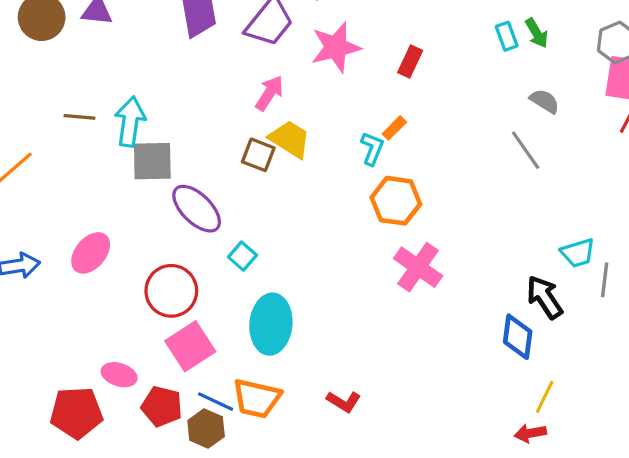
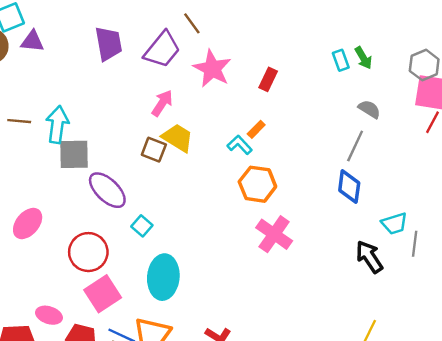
pink star: (336, 47) -> (212, 69), turned -30
cyan L-shape: (372, 149) -> (240, 145), turned -65
gray line: (526, 150) -> (355, 146), turned 60
blue diamond: (518, 337) -> (349, 187), moved

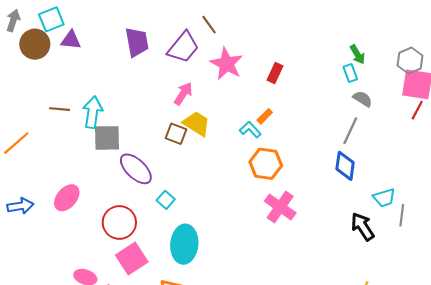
cyan rectangle: (341, 60) -> (350, 73), moved

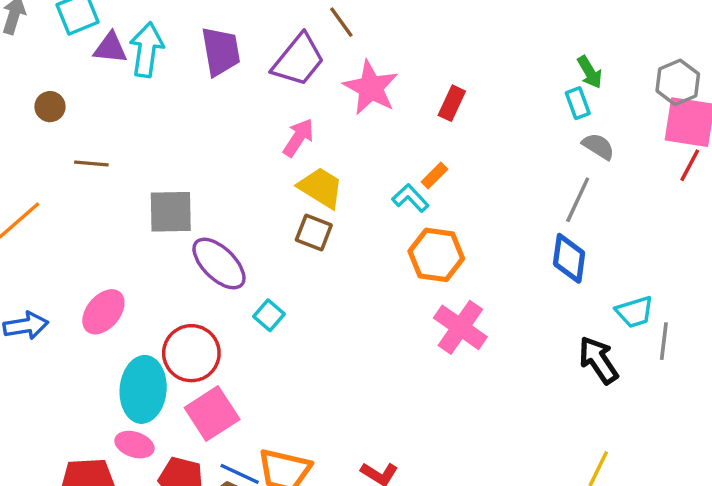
brown circle: (35, 44) -> (50, 107), moved, size x0.6
cyan arrow: (93, 112) -> (147, 50), moved
brown square: (176, 134) -> (314, 232), moved
cyan ellipse: (184, 244) -> (143, 389), moved

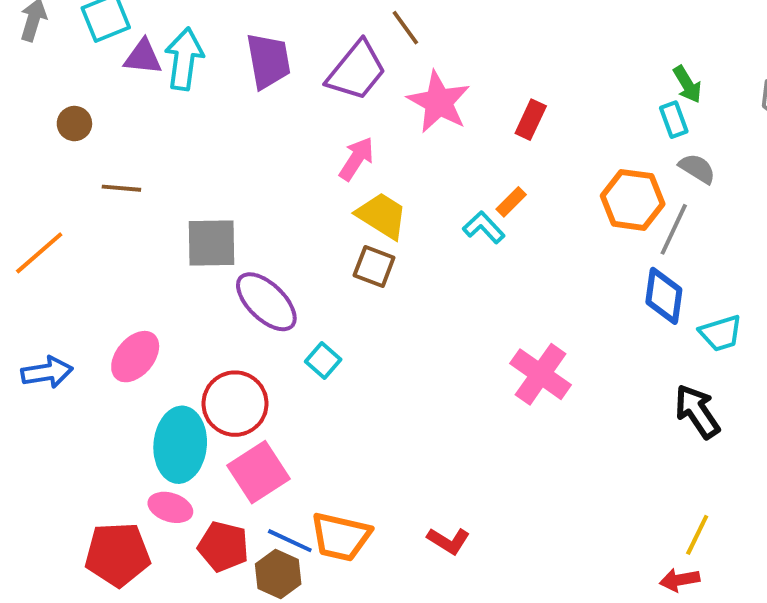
orange hexagon: (436, 255) -> (633, 200), moved
cyan trapezoid: (635, 312) -> (721, 333), moved

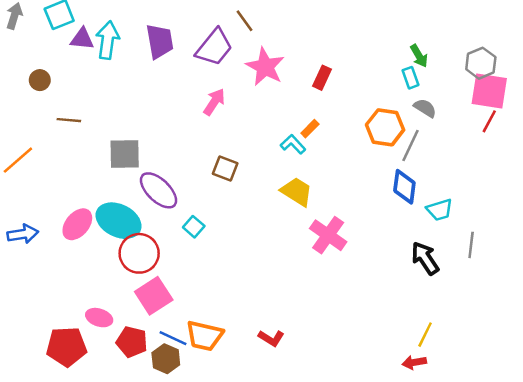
yellow trapezoid: (382, 216) -> (297, 192), moved
cyan ellipse: (180, 445) -> (119, 221), moved, turned -69

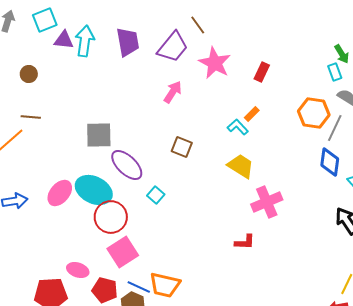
brown line: (69, 120) -> (31, 117), moved
pink cross: (328, 235) -> (267, 202), turned 32
red L-shape: (271, 338) -> (245, 242), moved, turned -30

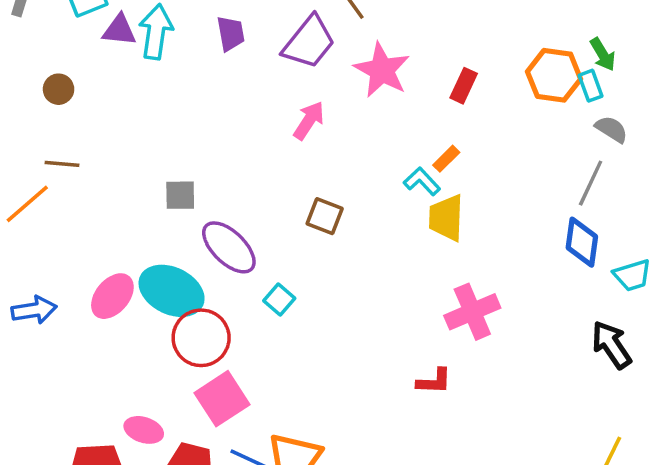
purple trapezoid: (128, 42) -> (231, 34), size x0.7
orange hexagon: (314, 113) -> (554, 75), moved
gray square: (99, 135) -> (180, 195), size x0.7
yellow trapezoid: (241, 166) -> (446, 218), moved, turned -120

